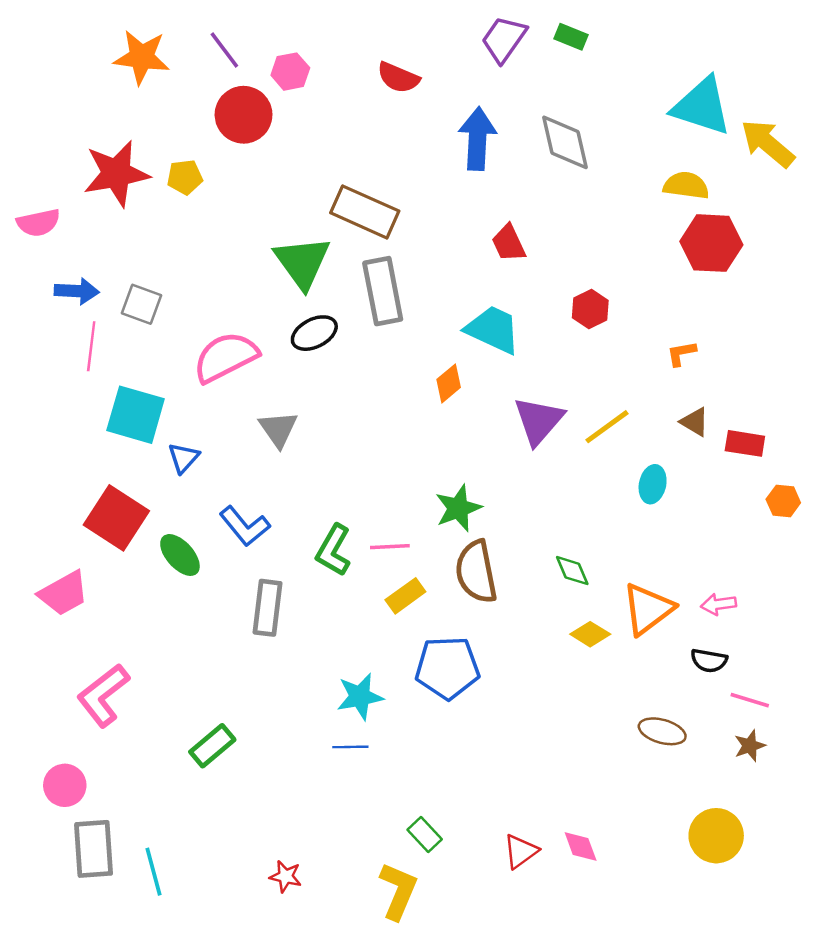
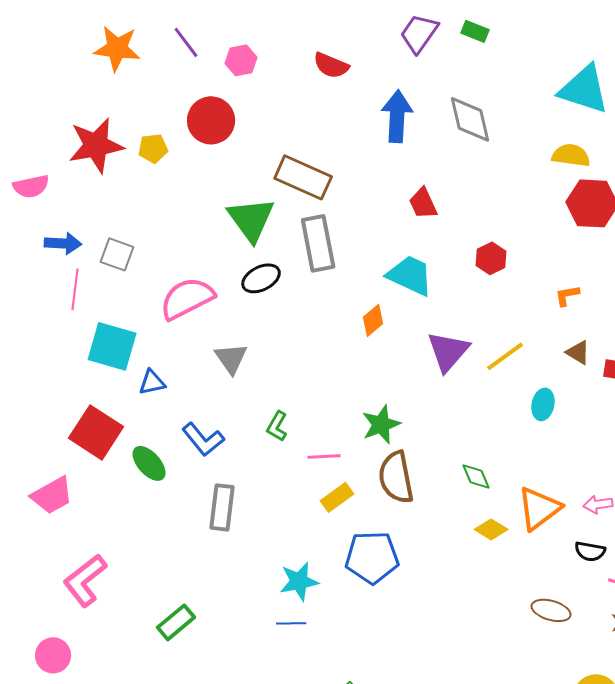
red circle: (244, 115) -> (211, 120), moved
blue triangle: (184, 458) -> (152, 382), turned 36
green L-shape: (333, 550) -> (277, 426), moved, size x0.7

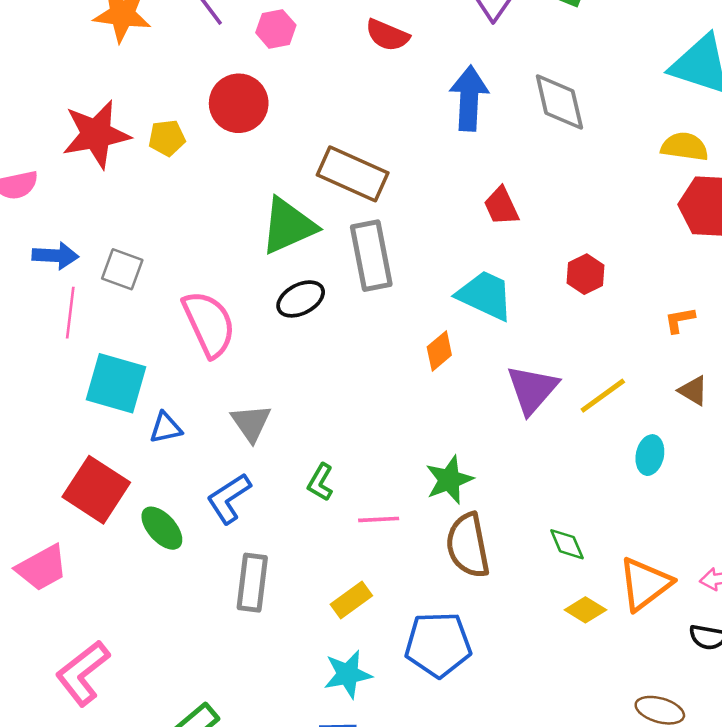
green triangle: (251, 219) -> (288, 226), turned 42
pink semicircle: (187, 298) -> (209, 324), turned 92
gray triangle: (231, 358) -> (251, 423), moved
blue L-shape: (203, 439) -> (229, 498), turned 96
yellow rectangle: (337, 497) -> (351, 600), moved

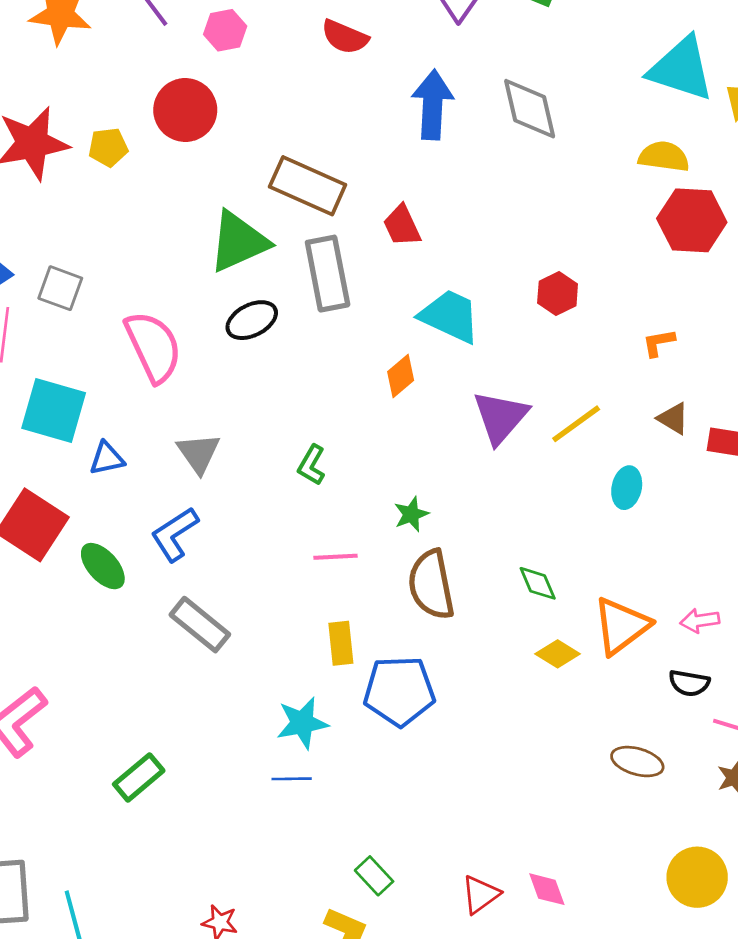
red trapezoid: (501, 206) -> (402, 226), moved
green star: (449, 480) -> (411, 514), size x0.7
green L-shape: (320, 482) -> (312, 465), moved
gray rectangle: (252, 583) -> (200, 625), turned -58
yellow rectangle: (351, 600) -> (341, 643), moved, turned -60

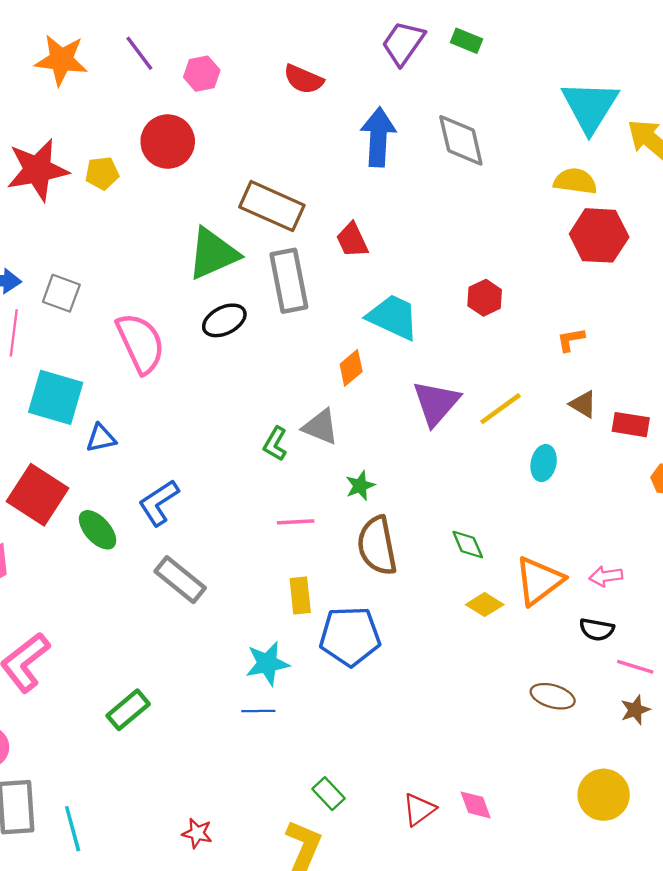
cyan triangle: (681, 69) -> (590, 106), turned 44
gray triangle: (199, 453) -> (321, 427), moved, turned -33

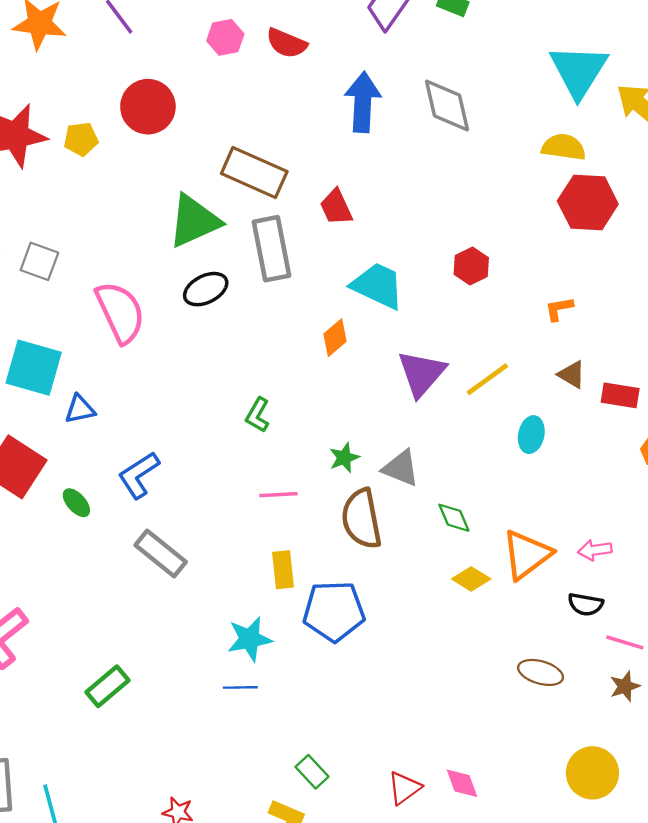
pink hexagon: (202, 74) -> (225, 37), moved
gray triangle: (321, 427) -> (401, 468), moved
green ellipse: (98, 530) -> (76, 503), size x0.7

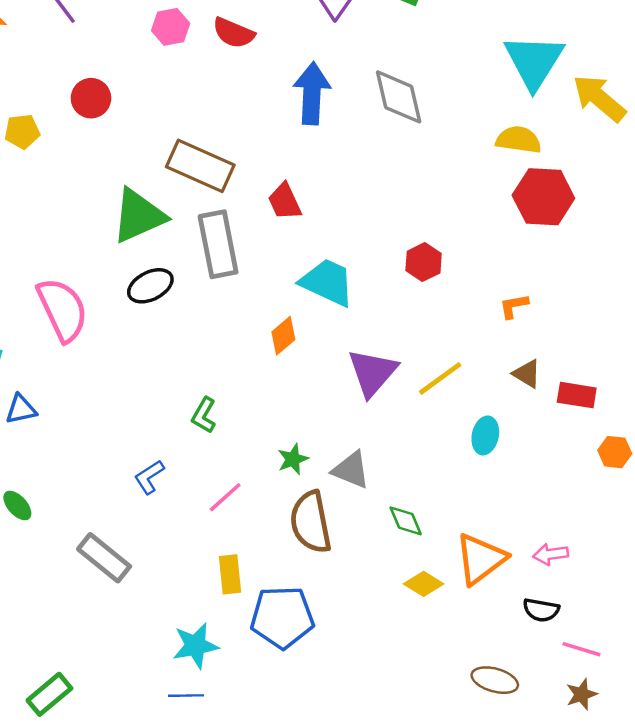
red circle: (148, 107) -> (91, 98), size x0.7
blue L-shape: (139, 475) -> (149, 477), moved, size x0.7
pink line: (278, 495) -> (225, 497), turned -39

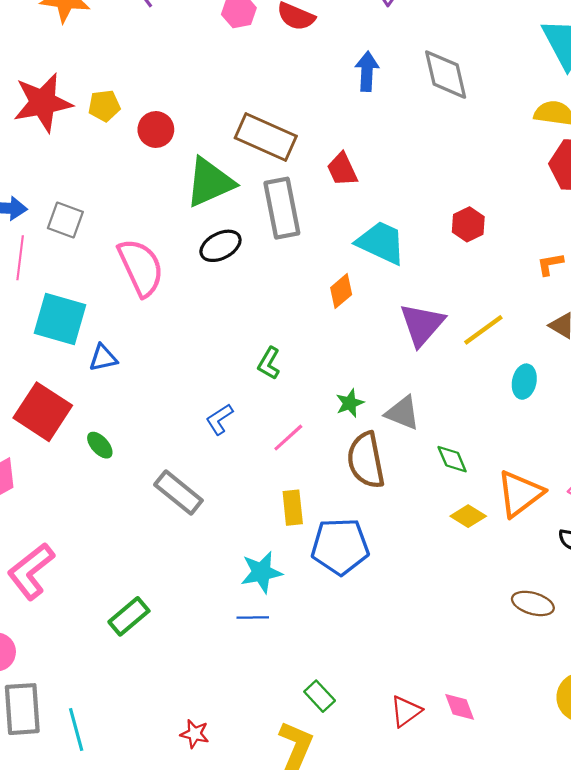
blue arrow: (312, 93) -> (367, 71), size x0.7
red circle: (91, 98) -> (156, 129), moved

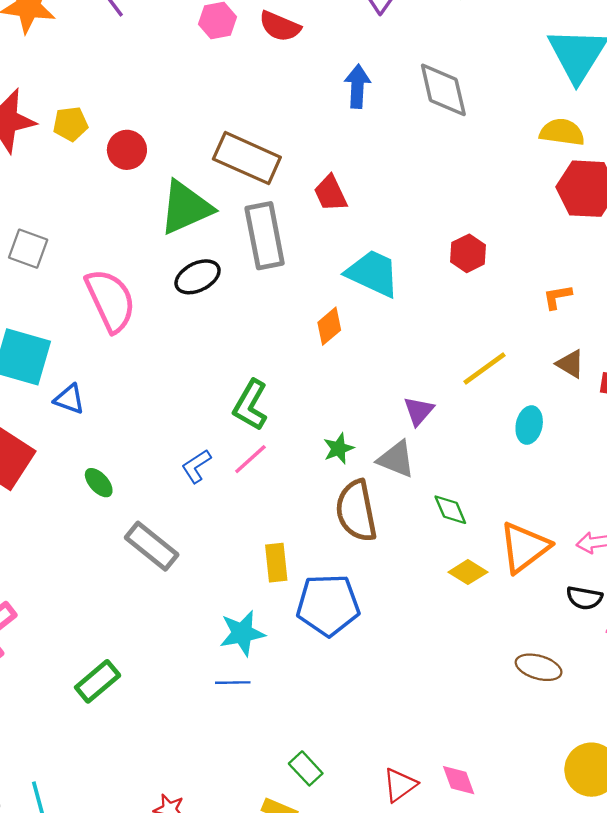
purple triangle: (422, 324) -> (419, 411), moved, size x0.6
blue triangle: (103, 358) -> (69, 399), turned 32
green L-shape: (269, 363) -> (250, 405), size x1.4
pink line: (288, 438) -> (250, 459), moved
green ellipse: (100, 445) -> (99, 483), moved

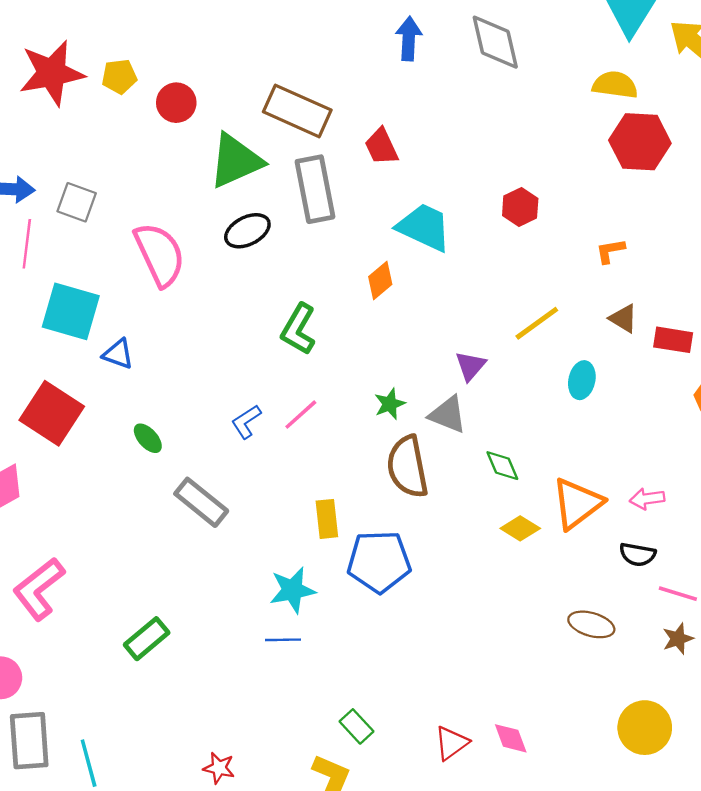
green L-shape: (250, 405) -> (298, 329), moved

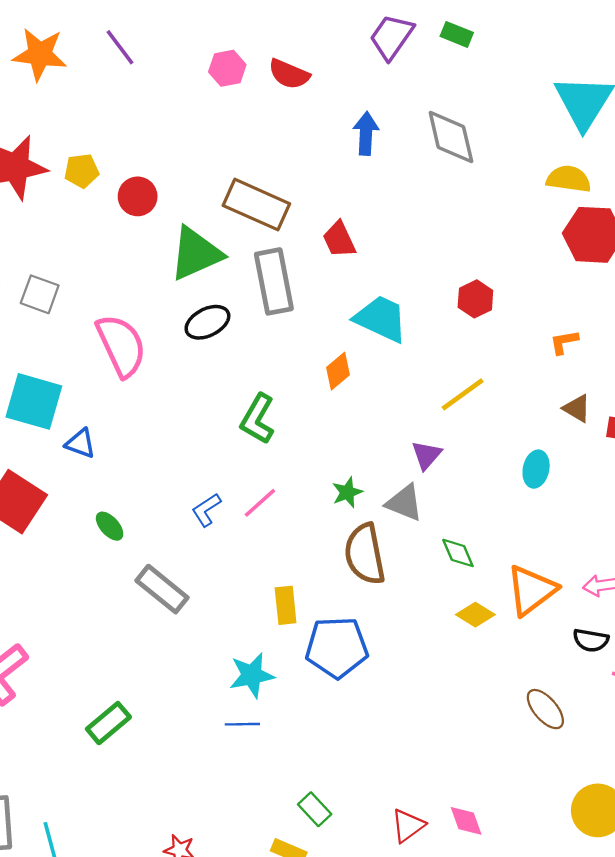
yellow line: (537, 323) -> (463, 394), moved
brown ellipse: (591, 624) -> (545, 709), turned 33

